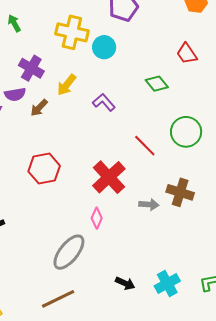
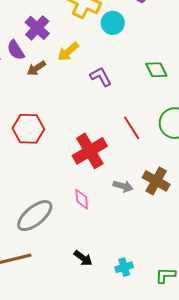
purple semicircle: (15, 94) -> (16, 50), turned 55
pink diamond: (97, 218) -> (82, 199), moved, turned -40
cyan cross: (167, 283) -> (124, 267), size x0.7

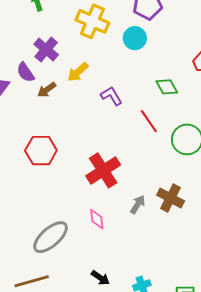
cyan circle: (113, 23) -> (135, 38), moved
red line: (132, 128) -> (149, 121), moved
gray arrow: (123, 186) -> (138, 204), turned -72

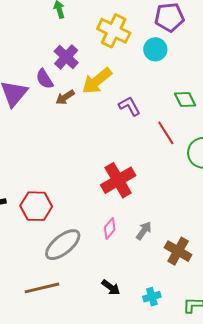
yellow arrow: (78, 72) -> (97, 81), size x1.4
red hexagon: (41, 151) -> (36, 206), moved
brown cross: (171, 198) -> (178, 251), moved
gray arrow: (138, 204) -> (144, 231), moved
pink diamond: (97, 219) -> (110, 229), turned 45

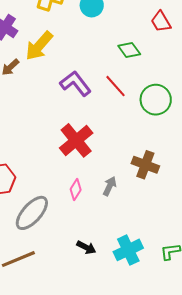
purple L-shape: (129, 106) -> (76, 83), moved, size x1.4
brown cross: (178, 251) -> (145, 165), moved
cyan cross: (152, 297) -> (128, 250), size x1.6

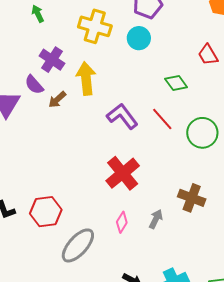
yellow arrow: (39, 46) -> (86, 78), turned 132

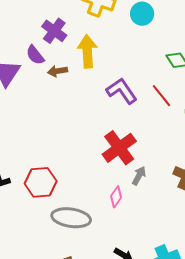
brown arrow: (57, 100) -> (57, 71), turned 30
gray arrow: (156, 219) -> (139, 176), moved
gray ellipse: (78, 245) -> (71, 218), turned 54

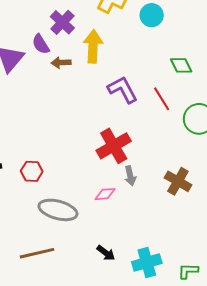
gray arrow: (139, 176) -> (130, 176), turned 132
red hexagon: (41, 182) -> (32, 171), size x0.7
pink diamond: (116, 197) -> (105, 194), turned 45

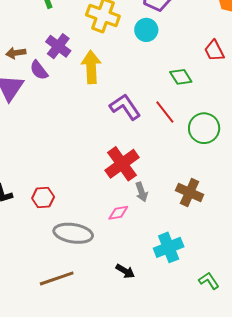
brown arrow: (61, 63) -> (16, 53), moved
cyan cross: (147, 262) -> (169, 247), moved
green L-shape: (188, 271) -> (209, 281), turned 60

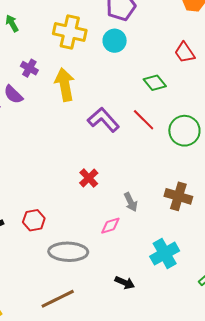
purple cross: (58, 46) -> (29, 68), size x0.7
red cross: (122, 164) -> (89, 178), moved, size x0.6

